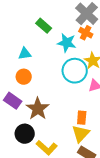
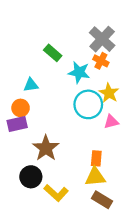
orange circle: (24, 77) -> (21, 108), moved
purple rectangle: (13, 101) -> (17, 124), moved, turned -48
yellow triangle: (81, 134) -> (95, 177), turned 42

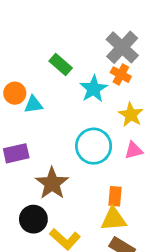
cyan star: (79, 72) -> (94, 89), turned 30
cyan circle: (88, 104) -> (94, 146), moved
orange circle: (21, 108) -> (15, 93), moved

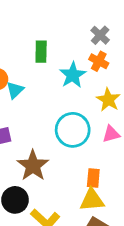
gray cross: (122, 47) -> (100, 35), size x0.6
green rectangle: (61, 64) -> (41, 52), turned 50
cyan triangle: (33, 105) -> (15, 90), turned -36

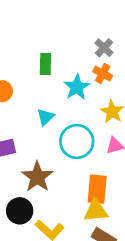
cyan triangle: (15, 90) -> (45, 117), moved
orange rectangle: (93, 178) -> (97, 189), size x1.5

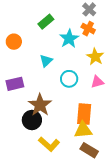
green rectangle: (45, 64) -> (46, 22), turned 49
cyan circle: (77, 141) -> (69, 79), size x0.7
black circle: (20, 211) -> (32, 120), moved

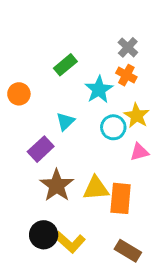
cyan circle: (69, 79) -> (113, 127), moved
purple rectangle: (15, 84) -> (41, 149), moved, turned -30
black circle: (32, 120) -> (44, 235), moved
yellow triangle: (83, 130) -> (96, 188), moved

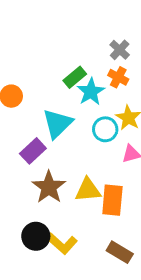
green rectangle: (65, 65) -> (75, 77), moved
cyan triangle: (65, 121) -> (58, 124), size x1.6

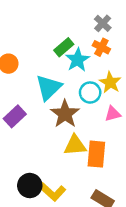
purple rectangle: (33, 151) -> (15, 116), moved
brown star: (49, 187) -> (65, 114), moved

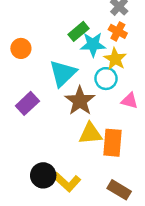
cyan star: (78, 60) -> (93, 45), turned 30
yellow star: (110, 82) -> (115, 59), moved
pink triangle: (113, 114) -> (130, 101), turned 30

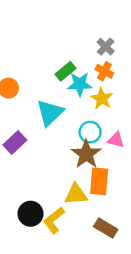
cyan circle: (106, 79) -> (90, 132), moved
brown star: (80, 101) -> (86, 154), moved
yellow triangle: (90, 134) -> (76, 194), moved
yellow L-shape: (67, 182) -> (54, 220), turned 100

